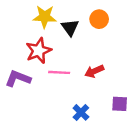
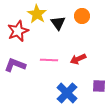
yellow star: (45, 17) -> (37, 14), turned 30
red star: (39, 51) -> (18, 31), moved
blue cross: (81, 112) -> (67, 93), size x1.5

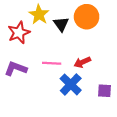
orange circle: (82, 16) -> (87, 17), size x1.5
blue cross: (67, 93) -> (71, 84), moved

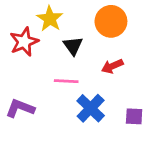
black triangle: (61, 24) -> (73, 46), moved
red arrow: (82, 62) -> (112, 66), moved
purple L-shape: (16, 69) -> (20, 108), moved

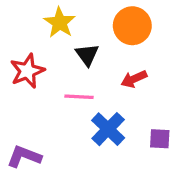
red star: (24, 42) -> (27, 71), moved
purple L-shape: (20, 108) -> (24, 157), moved

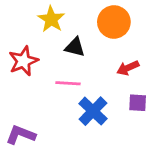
black triangle: (87, 55) -> (75, 47), turned -40
red arrow: (134, 79) -> (128, 68), moved
purple square: (160, 139) -> (138, 103), moved

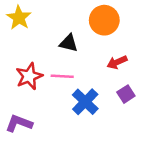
yellow star: (51, 19) -> (19, 18), moved
red star: (23, 61) -> (29, 76), moved
purple square: (138, 103) -> (126, 94), turned -36

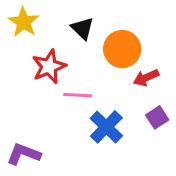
orange circle: (104, 20) -> (122, 49), moved
black triangle: (69, 43) -> (82, 28), moved, turned 30
red star: (29, 76) -> (49, 67), moved

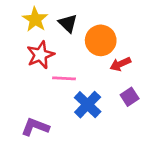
yellow star: (24, 22) -> (35, 19), moved
purple L-shape: (24, 154) -> (35, 127), moved

